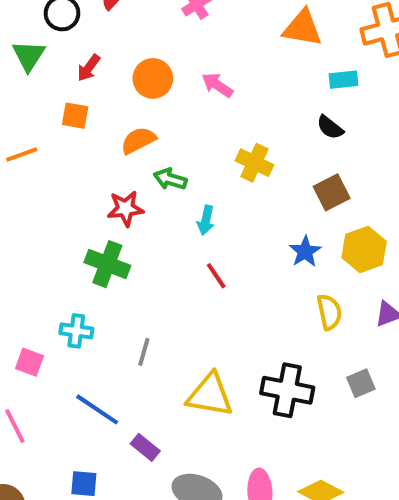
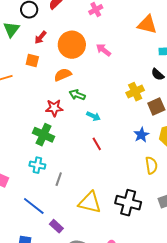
orange circle: (153, 78) -> (72, 45), size x1.4
yellow cross: (254, 163) -> (135, 92), moved, turned 36
cyan arrow: (206, 220) -> (93, 116), turned -80
cyan cross: (76, 331) -> (37, 165), moved

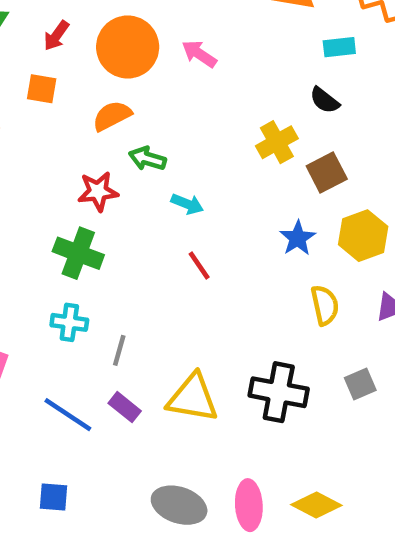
purple rectangle: (56, 226) -> (125, 407), moved

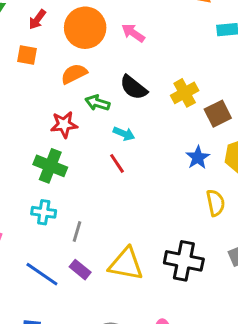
black semicircle: (325, 100) -> (134, 87), moved, size x1.4
red line: (199, 265) -> (117, 163), moved

